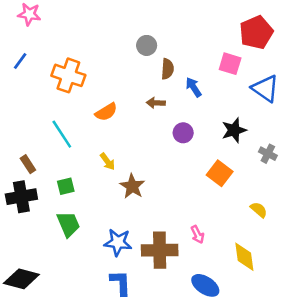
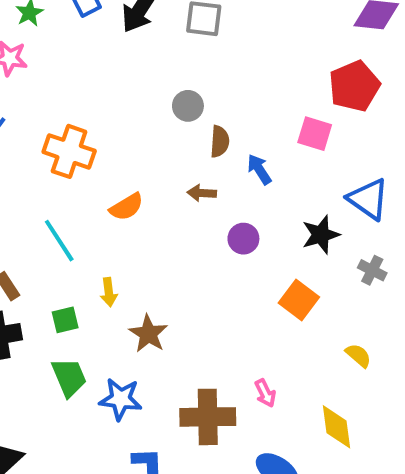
blue triangle: (265, 88) -> (368, 199), moved
yellow arrow: (107, 162) -> (109, 292), moved, turned 30
brown star: (132, 186) -> (148, 334), moved
blue star: (118, 242) -> (121, 399), moved

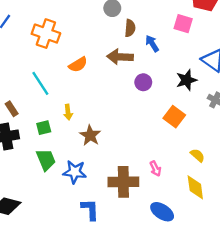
brown arrow: (202, 193) -> (120, 57), size x1.6
yellow semicircle: (358, 356) -> (197, 155), moved

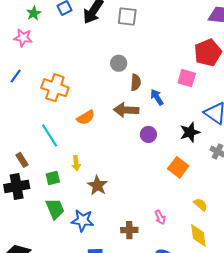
brown cross: (123, 182) -> (129, 230), size x0.6

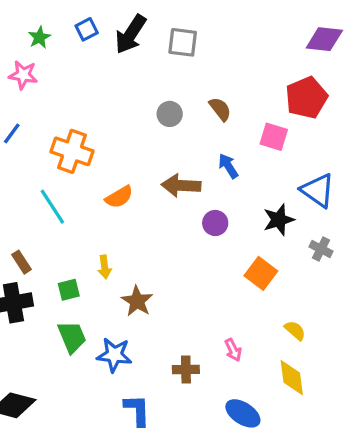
brown semicircle: (136, 82) -> (220, 109), moved, turned -42
cyan line: (50, 135) -> (52, 207), moved

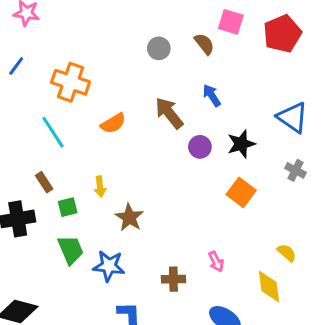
pink square: (274, 137) -> (231, 22), moved
brown arrow: (181, 186) -> (169, 113), turned 48
black star: (279, 220) -> (241, 144), moved
brown rectangle: (22, 262) -> (44, 182), moved
yellow semicircle: (295, 330) -> (287, 253), moved

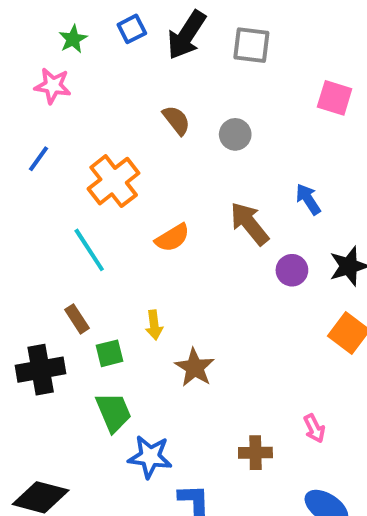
brown semicircle: (204, 44) -> (176, 120), moved
orange cross: (71, 82) -> (114, 181), turned 33
blue star: (109, 266) -> (150, 457), moved

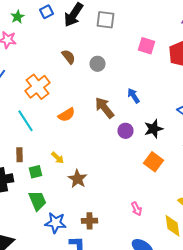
brown rectangle: (77, 319) -> (20, 155), turned 32
yellow arrow: (154, 325) -> (58, 158), turned -40
brown cross: (255, 453) -> (90, 221), moved

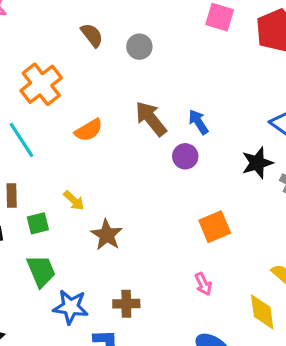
blue arrow: (134, 96) -> (198, 122), moved
black star: (154, 129) -> (257, 163), moved
orange square: (154, 162) -> (215, 227), moved, turned 30

